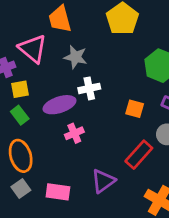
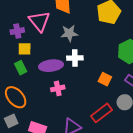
gray star: (76, 57) -> (69, 33), turned -30
orange ellipse: (21, 156) -> (16, 97), turned -35

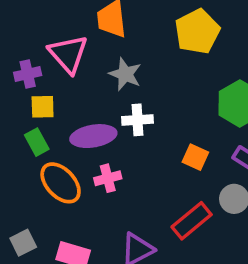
gray star: (69, 33) -> (125, 74), turned 30
orange ellipse: (16, 97) -> (61, 183), moved

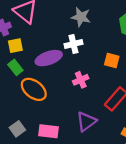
gray star: (125, 74) -> (81, 17), moved
pink cross: (108, 178) -> (81, 80), moved

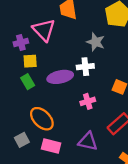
orange ellipse: (34, 89) -> (42, 119), moved
purple triangle: (86, 121) -> (88, 141), turned 42

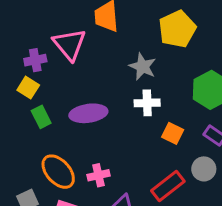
yellow square: (30, 61) -> (28, 88), moved, turned 32
white cross: (85, 67) -> (147, 103), moved
pink cross: (88, 101) -> (99, 175), moved

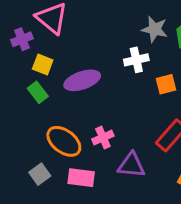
gray star: (143, 67) -> (155, 29), moved
yellow square: (28, 88) -> (43, 65), moved
orange square: (173, 133) -> (166, 84), turned -30

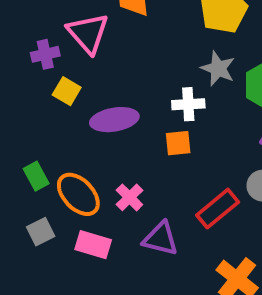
orange square: (166, 84) -> (178, 143), moved
green rectangle: (38, 92) -> (36, 176), moved
pink cross: (103, 138) -> (129, 197), turned -30

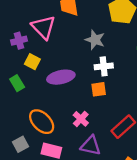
gray star: (218, 69) -> (95, 40), moved
green rectangle: (36, 176) -> (17, 83), moved
pink cross: (129, 197) -> (81, 119), moved

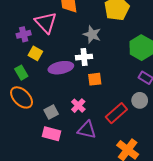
white cross: (104, 66) -> (84, 57), moved
orange ellipse: (42, 122) -> (22, 97), moved
gray square: (20, 144) -> (51, 112), moved

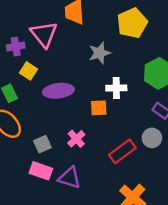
gray star: (92, 34) -> (100, 53), turned 30
white cross: (84, 57) -> (116, 88), moved
purple triangle: (87, 130) -> (70, 178), moved

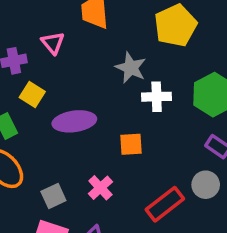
pink triangle: (44, 34) -> (53, 43), size x0.6
gray star: (100, 53) -> (131, 68), turned -30
white cross: (116, 88) -> (157, 97), moved

